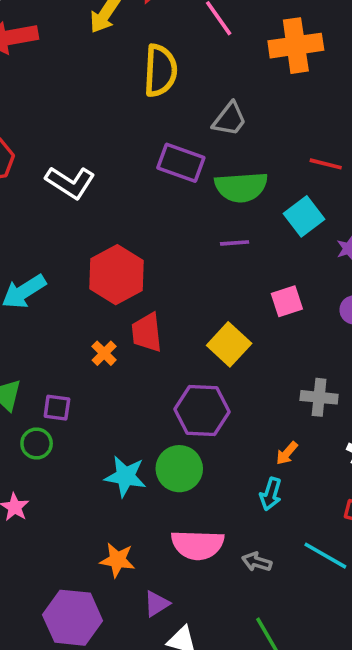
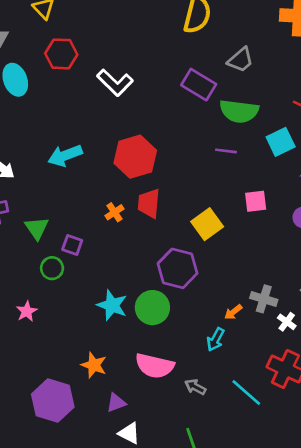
gray cross: (319, 397) -> (264, 299), moved

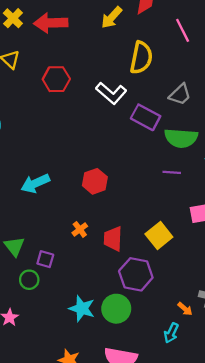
red hexagon: (61, 54) -> (56, 79), moved
white L-shape: (115, 83) -> (111, 93), moved
red hexagon: (135, 157) -> (95, 181), size x0.7
red trapezoid: (149, 203) -> (113, 239), moved
orange arrow: (233, 312) -> (185, 309), turned -98

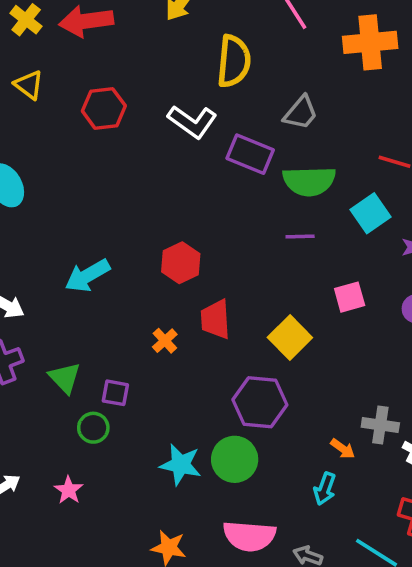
red trapezoid: (113, 239) -> (215, 319), moved

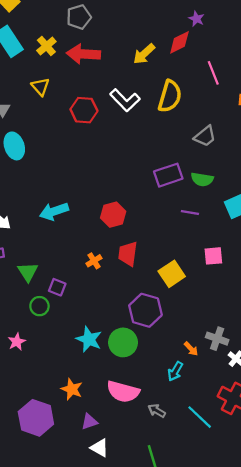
white L-shape: (192, 122) -> (125, 100), moved
purple rectangle: (250, 154) -> (168, 175), moved, turned -52
green semicircle: (309, 181) -> (202, 179), size x0.7

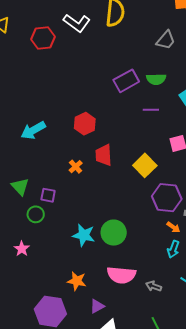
gray trapezoid: (205, 136) -> (166, 40), moved
purple hexagon: (145, 310) -> (167, 198), moved
cyan arrow: (175, 371) -> (173, 249), moved

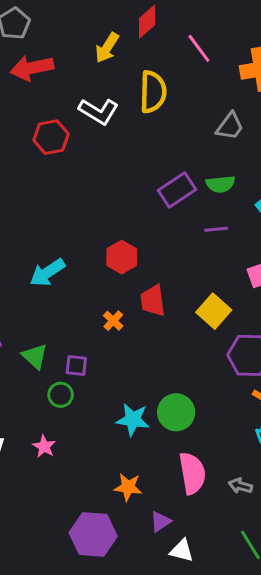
pink semicircle: (121, 275) -> (192, 473), turned -100

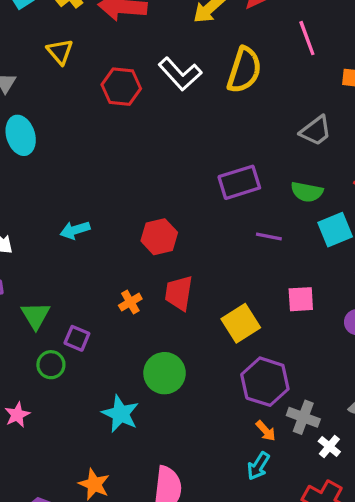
green semicircle: (220, 184) -> (307, 192), moved
cyan arrow: (47, 273) -> (75, 230), size x0.7
green circle: (176, 412) -> (165, 373), moved

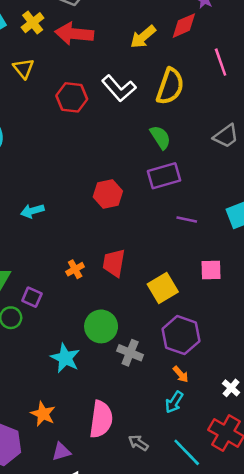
green semicircle: (307, 192) -> (160, 137), moved, turned -135
red hexagon: (159, 237) -> (108, 194), moved
gray cross: (303, 417) -> (130, 353), moved

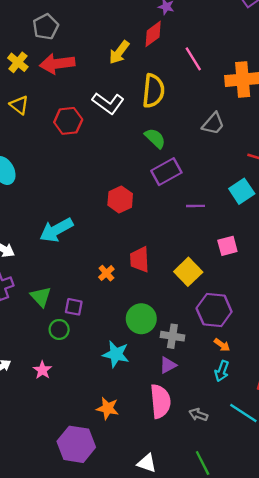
cyan arrow: (32, 211) -> (56, 230), size x1.6
purple triangle: (61, 452) -> (168, 365), moved

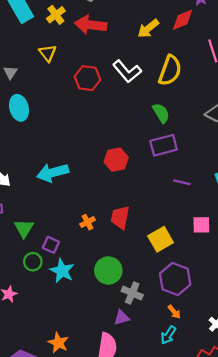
cyan star: (116, 354) -> (62, 271), moved

